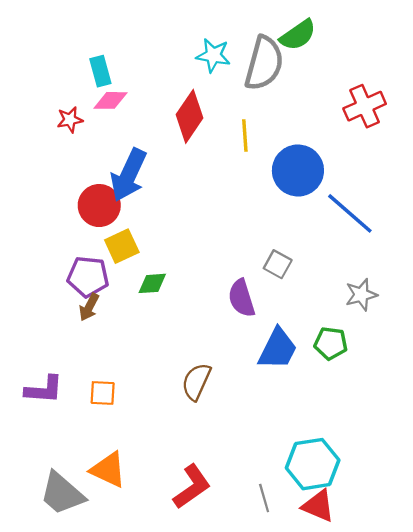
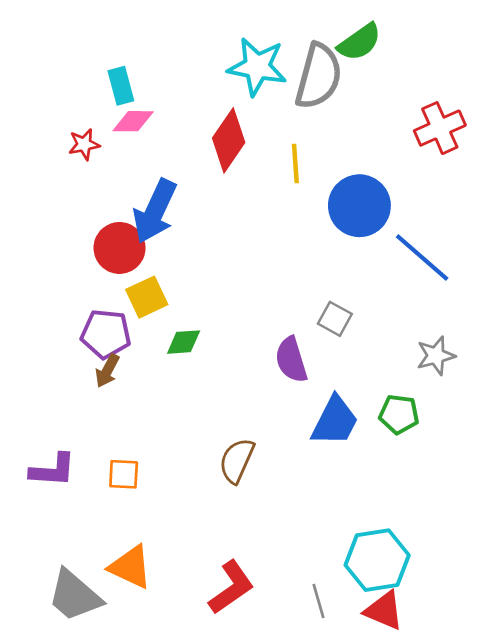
cyan star: (213, 55) -> (257, 67), size x1.4

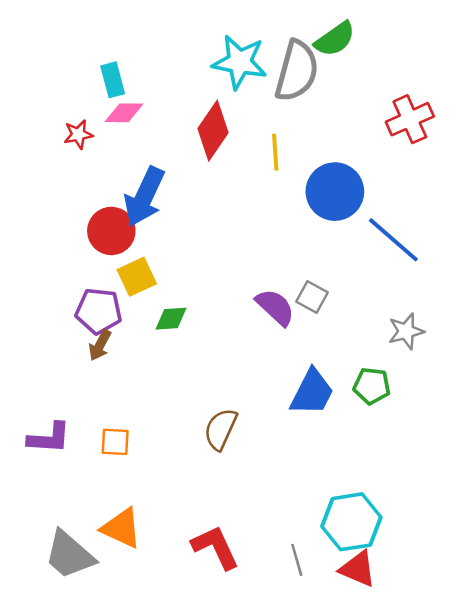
purple semicircle: (291, 360) -> (275, 307), moved, turned 150
red L-shape: (231, 587) -> (215, 547), turned -80

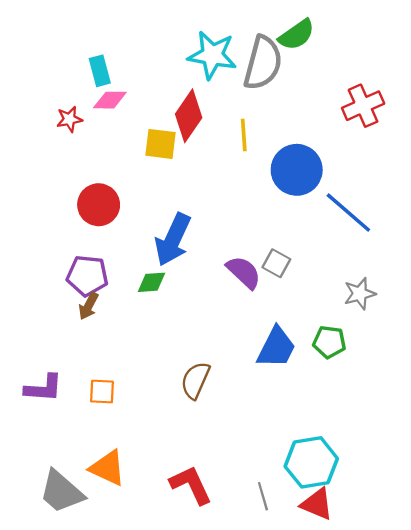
blue arrow: (144, 197) -> (173, 240), moved
yellow square: (137, 277) -> (160, 144), moved, turned 32

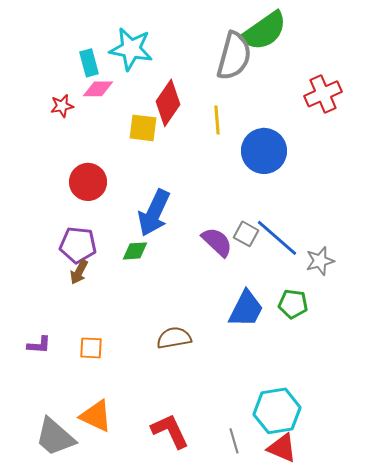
green semicircle: (297, 35) -> (264, 31), size x1.4
cyan star: (212, 55) -> (131, 49), moved
blue line: (348, 213) -> (277, 238), moved
brown semicircle: (195, 380) -> (174, 338), turned 56
purple L-shape: (43, 388) -> (39, 345), size x0.7

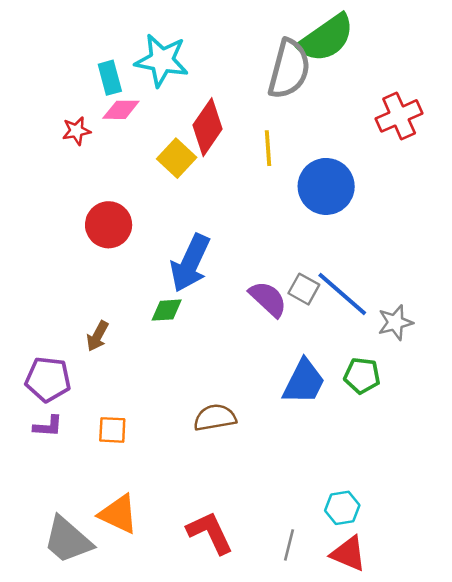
yellow square: (143, 128) -> (177, 158), turned 36
purple pentagon: (78, 245) -> (48, 379), moved
cyan hexagon: (277, 411) -> (342, 508), size x0.6
gray line: (234, 441) -> (289, 545), turned 30

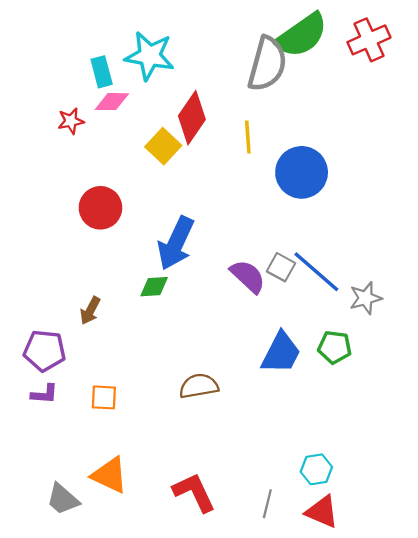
red cross: (399, 116) -> (369, 40), moved
gray trapezoid: (68, 540) -> (63, 499), size x0.7

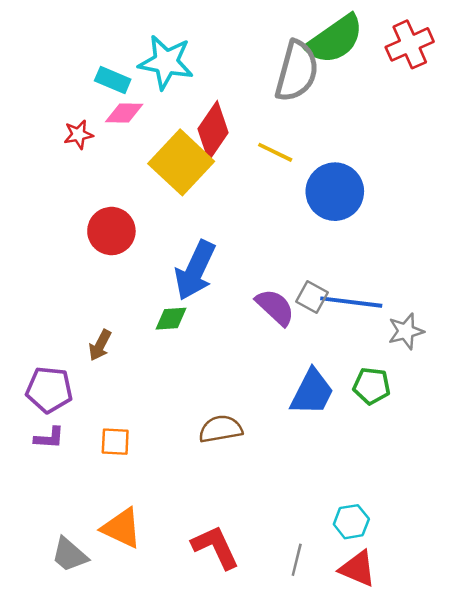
cyan rectangle: (102, 72) -> (113, 80), turned -52
yellow line: (248, 137) -> (275, 152), turned -60
yellow square: (163, 146) -> (181, 162), size x1.6
blue line: (316, 272) -> (351, 302), turned -34

